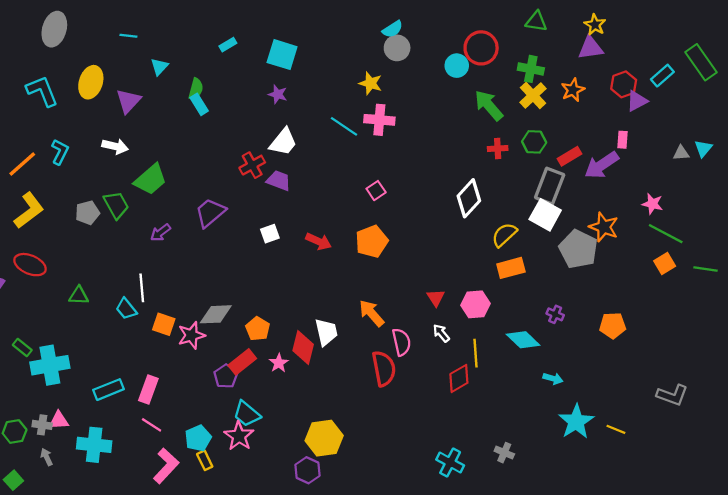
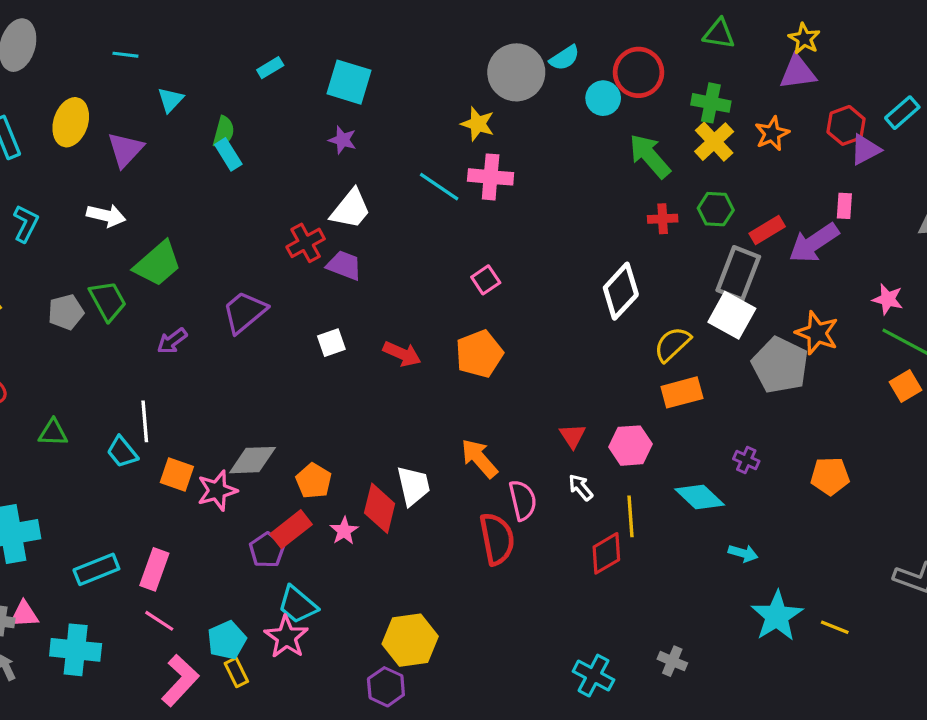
cyan semicircle: (393, 29) -> (565, 58), moved
gray circle: (397, 48) -> (516, 72), size x1.5

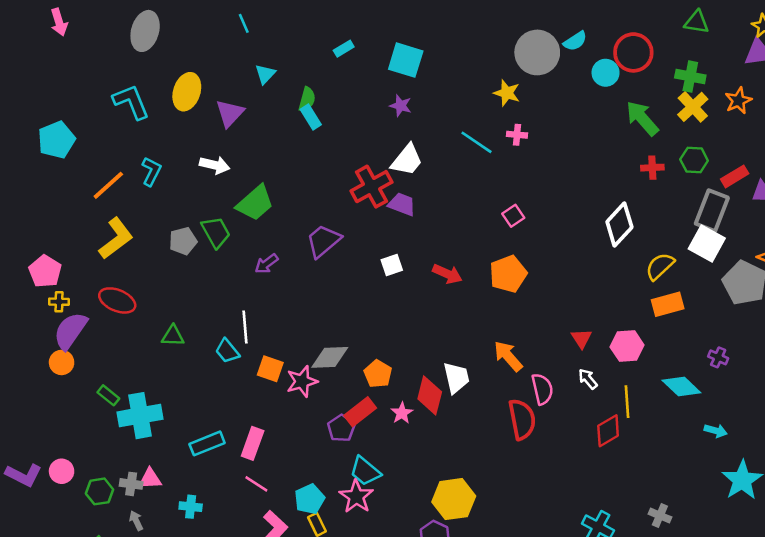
cyan line: (125, 55) -> (244, 23), moved, turned 60
pink cross: (491, 177) -> (517, 135), size x0.6
red cross: (306, 243) -> (371, 187), size x1.4
cyan cross: (76, 650) -> (191, 507), size x0.6

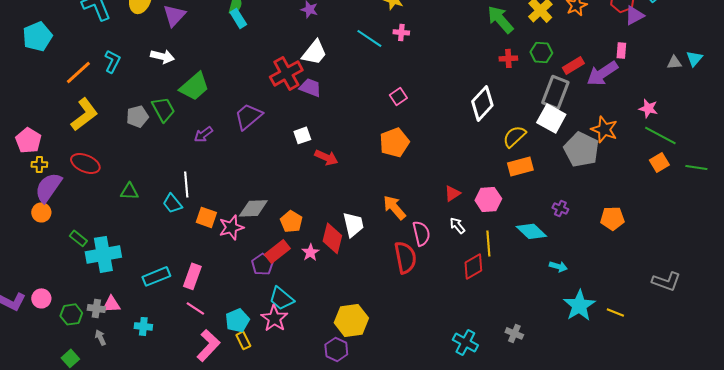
red arrow: (447, 274) -> (326, 157), moved
red triangle: (582, 338) -> (452, 193), turned 30

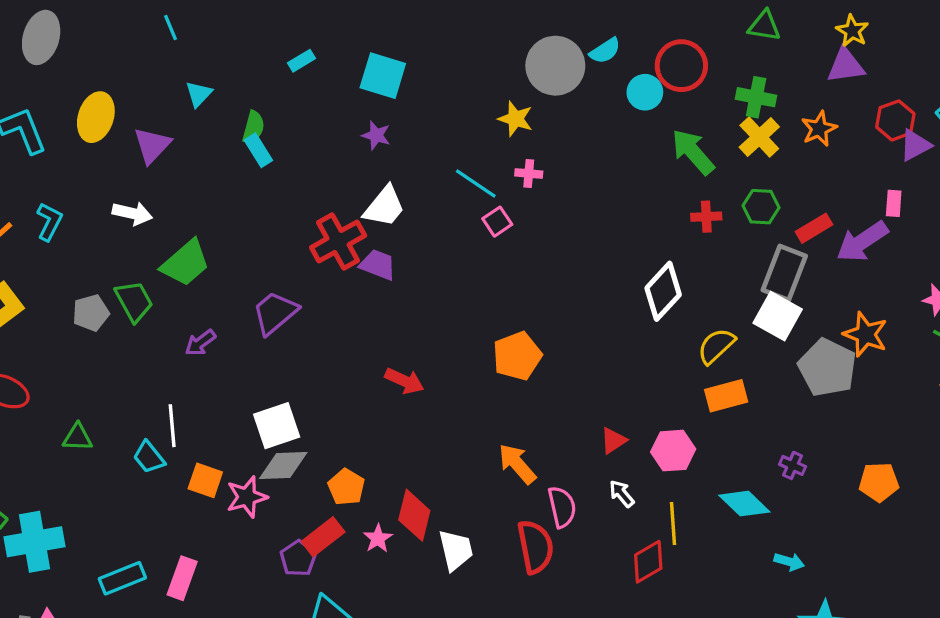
pink square: (398, 96) -> (497, 222), moved
white square: (302, 135) -> (277, 426), moved, size x1.6
white trapezoid: (353, 224) -> (456, 550), moved

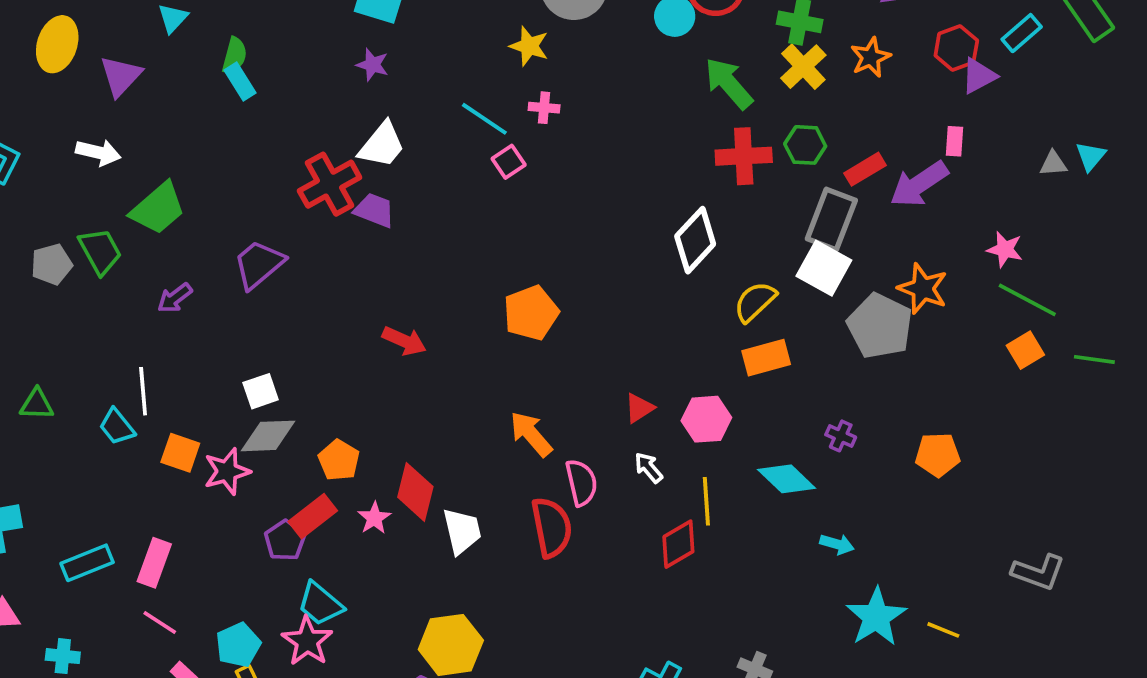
red cross: (706, 217) -> (744, 156), size x1.6
white square: (277, 426) -> (261, 391), size x0.7

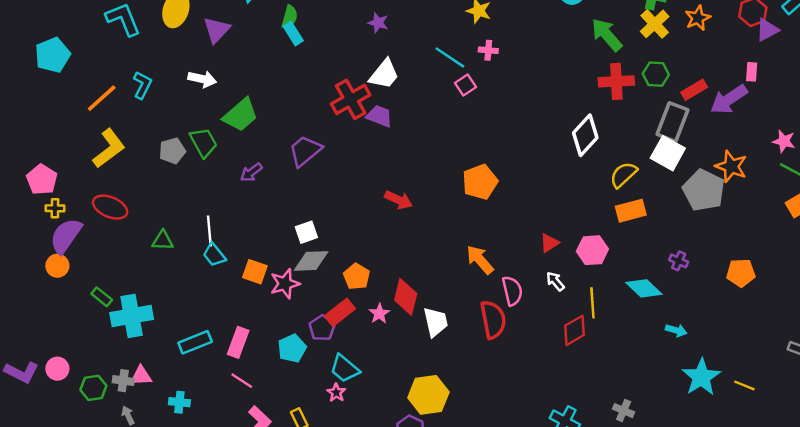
white line: (143, 391) -> (209, 231), moved
pink star: (307, 641) -> (336, 393), size x0.6
cyan pentagon: (238, 645) -> (292, 348), moved

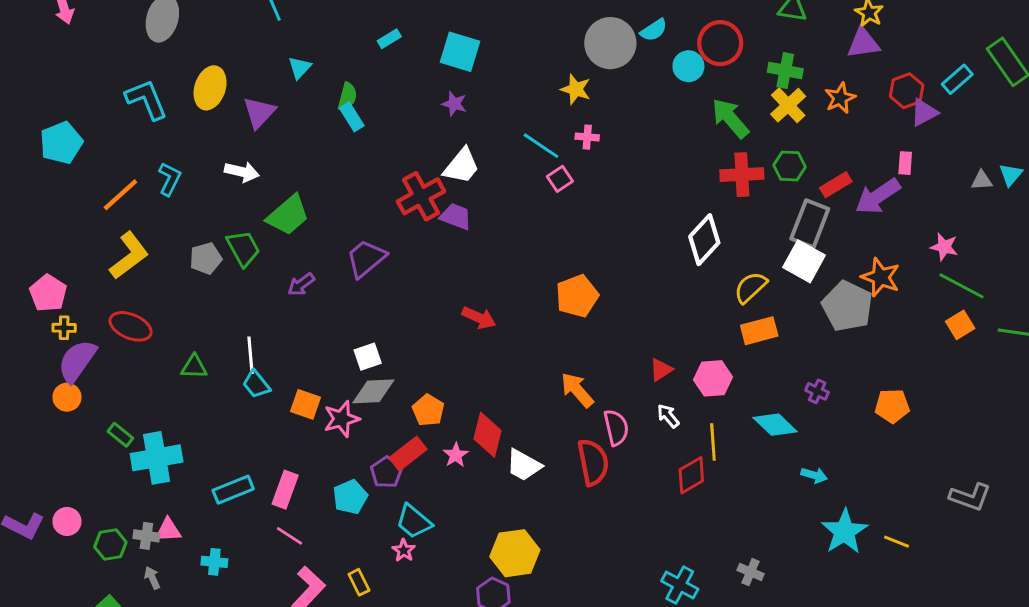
white trapezoid: (436, 322) -> (524, 465), turned 132

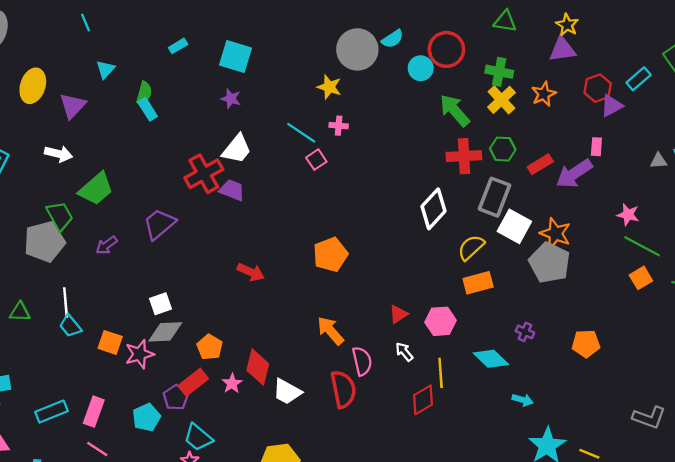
gray rectangle: (810, 224) -> (494, 197), moved
gray pentagon: (206, 258) -> (44, 242), moved, size x1.6
orange star: (881, 277) -> (555, 233), moved

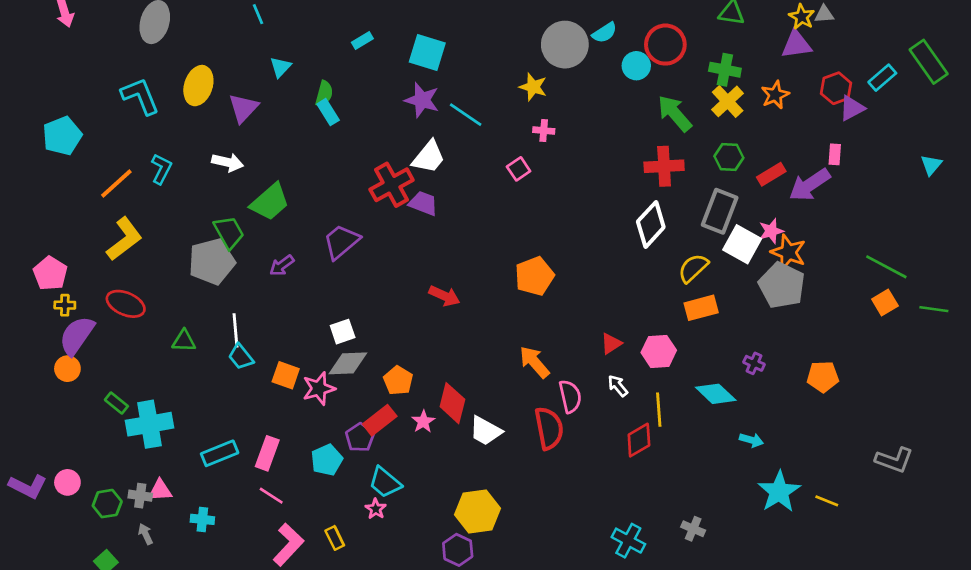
purple star: (231, 99) -> (422, 100), size x1.5
cyan line: (301, 133) -> (466, 115), moved
red cross: (464, 156) -> (664, 166), moved
gray triangle: (659, 161) -> (824, 14), moved
pink star: (628, 215) -> (771, 231), moved, turned -30

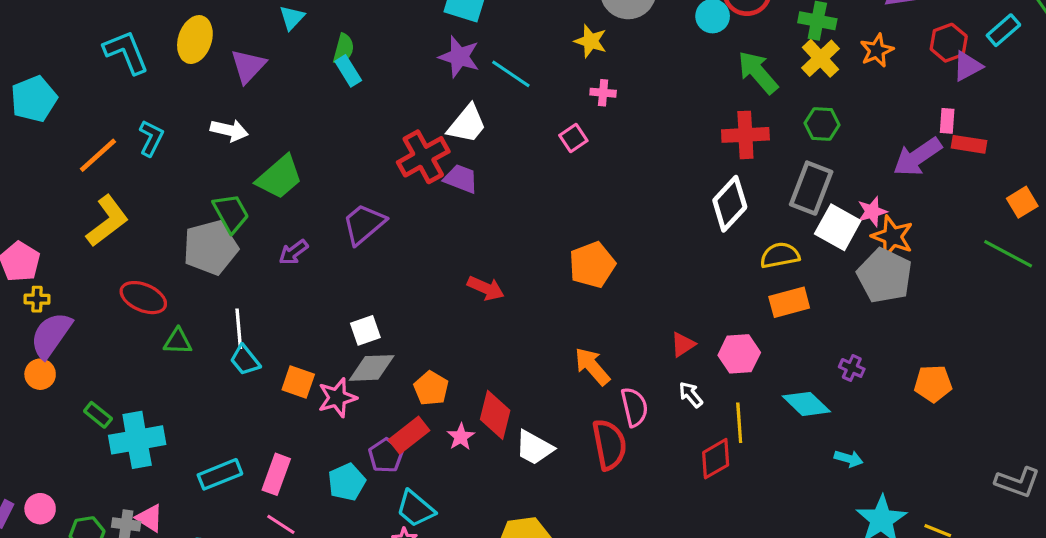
red rectangle: (771, 174) -> (969, 144), moved, turned 40
yellow semicircle: (693, 268) -> (780, 255), turned 32
orange square: (885, 303) -> (1022, 202), moved
red ellipse: (126, 304) -> (143, 298), moved
pink triangle: (160, 490) -> (150, 518), turned 35

